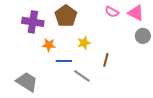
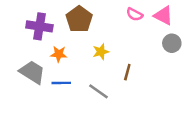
blue line: (64, 61) -> (61, 83), moved
gray trapezoid: (27, 82) -> (32, 72), moved

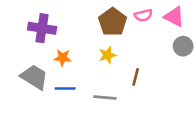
pink semicircle: (135, 14) -> (143, 15), turned -42
brown pentagon: (79, 19) -> (113, 22), moved
gray line: (98, 91) -> (105, 97), turned -30

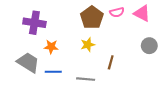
gray circle: (183, 46) -> (149, 46), moved

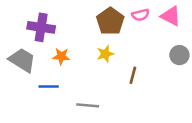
gray trapezoid: (28, 62) -> (22, 60), moved
blue line: (53, 72) -> (49, 87), moved
gray line: (86, 79) -> (88, 105), moved

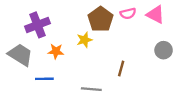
purple cross: (41, 27) -> (38, 25), turned -30
yellow star: (105, 54) -> (84, 40), moved
gray line: (88, 105) -> (91, 89), moved

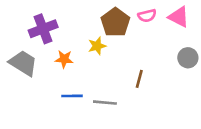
blue line: (44, 79) -> (72, 96), moved

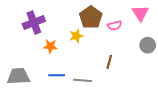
pink semicircle: (147, 16) -> (115, 26), moved
pink triangle: (179, 17) -> (140, 13), turned 30
gray trapezoid: (23, 63) -> (18, 76), moved, turned -35

